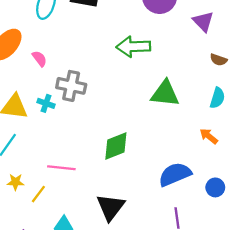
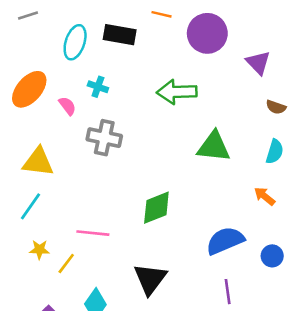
cyan cross: (46, 103) -> (98, 87), moved

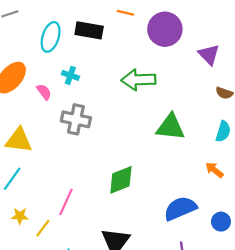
pink line: (93, 233) -> (66, 202), turned -72

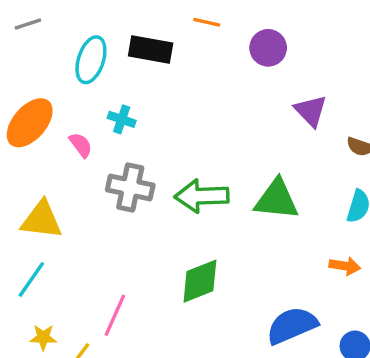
purple circle: (165, 29) -> (268, 48), size x0.7
purple triangle: (209, 55) -> (311, 111), moved
green arrow: (139, 80) -> (202, 196), moved
orange arrow: (214, 170) -> (345, 266), turned 150

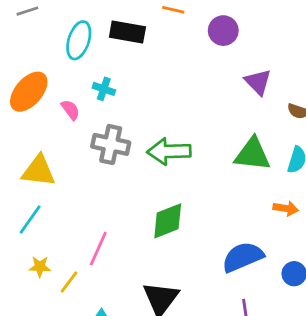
green triangle: (277, 199) -> (252, 154), moved

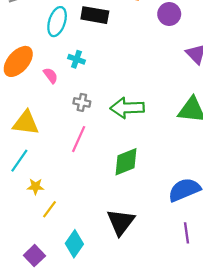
gray cross: (111, 144) -> (82, 102), size x0.6
pink line: (98, 249) -> (79, 139), moved
yellow star: (40, 267) -> (35, 187), moved

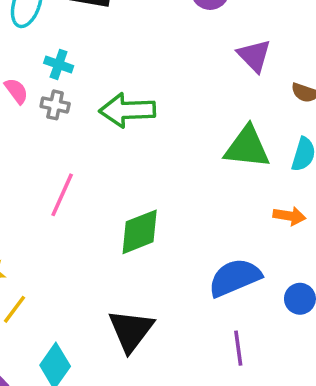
gray cross: (82, 102) -> (55, 105), moved
green arrow: (127, 108) -> (127, 110), moved

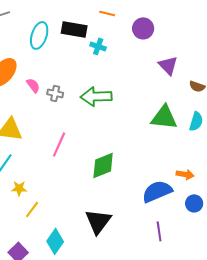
cyan cross: (59, 64) -> (98, 46), moved
orange arrow: (289, 216) -> (185, 174), moved

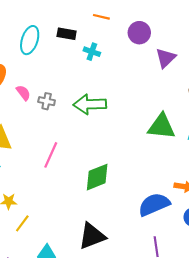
black rectangle: (74, 29) -> (67, 34), size x0.7
purple triangle: (168, 65) -> (166, 58), moved, turned 30
black triangle: (98, 221) -> (92, 236), turned 32

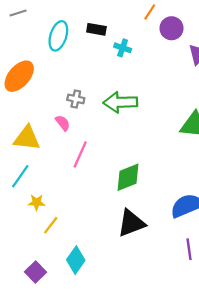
orange line: (101, 17) -> (150, 12), moved, turned -70
pink semicircle: (23, 93) -> (63, 123), moved
black triangle: (92, 236) -> (131, 223), moved

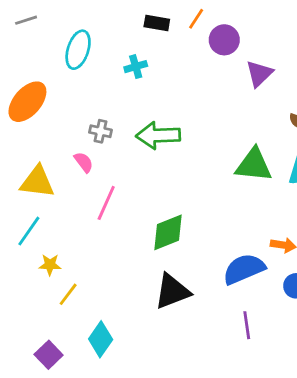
black rectangle: (96, 29) -> (157, 23), moved
cyan cross: (123, 48) -> (136, 67), moved, turned -35

